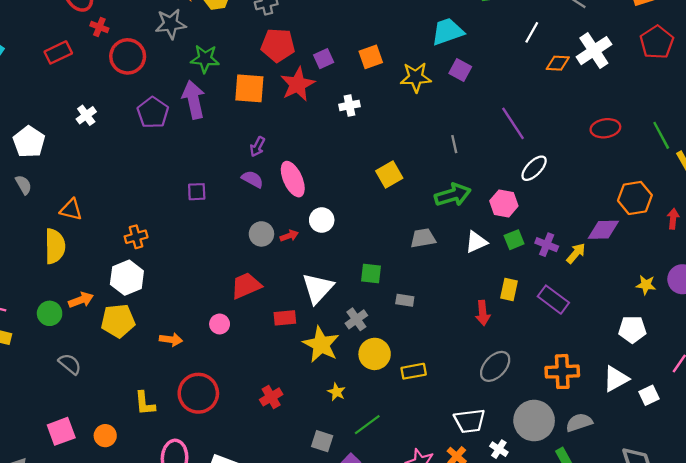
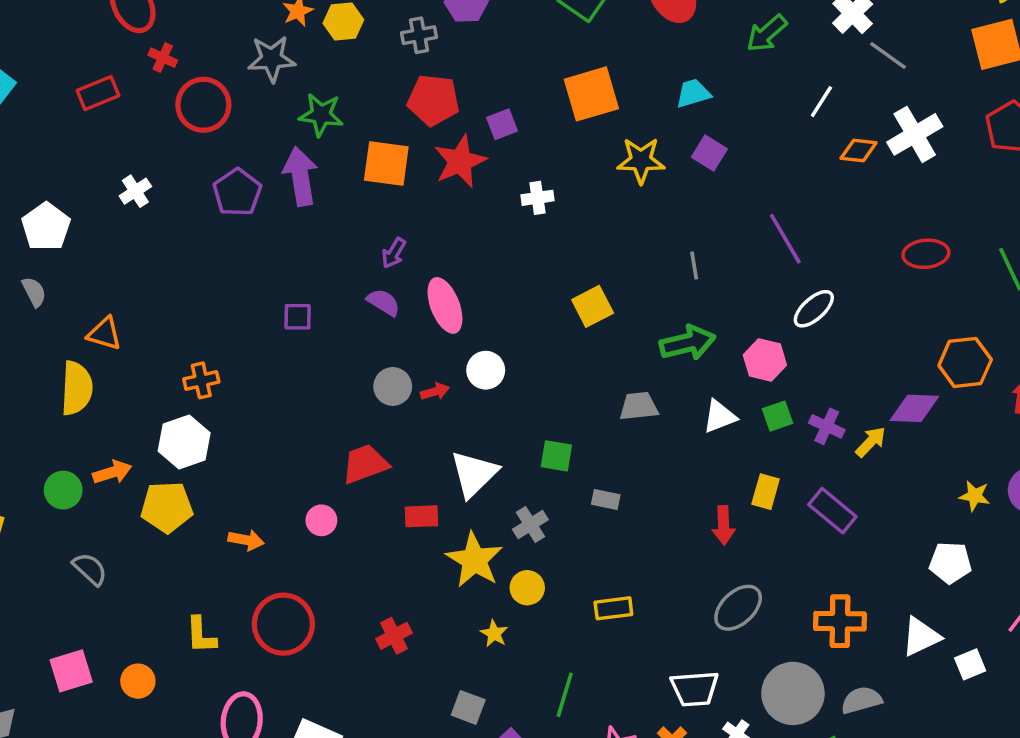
cyan trapezoid: (448, 32) -> (693, 93), size x0.7
orange square: (371, 57) -> (591, 94), moved, size x1.5
yellow circle: (375, 354) -> (527, 588), moved, size x0.7
green line: (367, 425) -> (565, 695), moved, turned -40

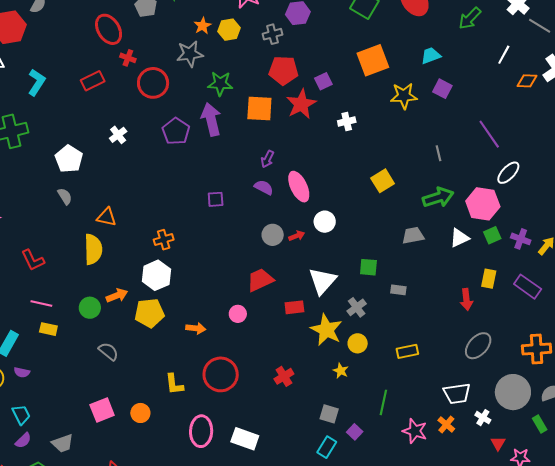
pink hexagon: (765, 360) -> (483, 204), size x1.4

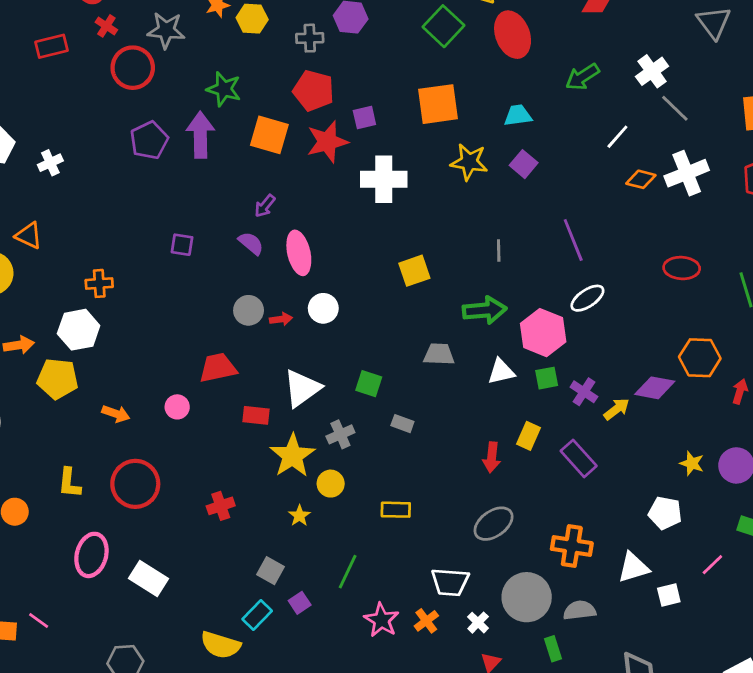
gray star: (190, 54) -> (166, 30), moved
white cross: (347, 122) -> (384, 179), size x1.8
white cross: (118, 135) -> (50, 163), moved

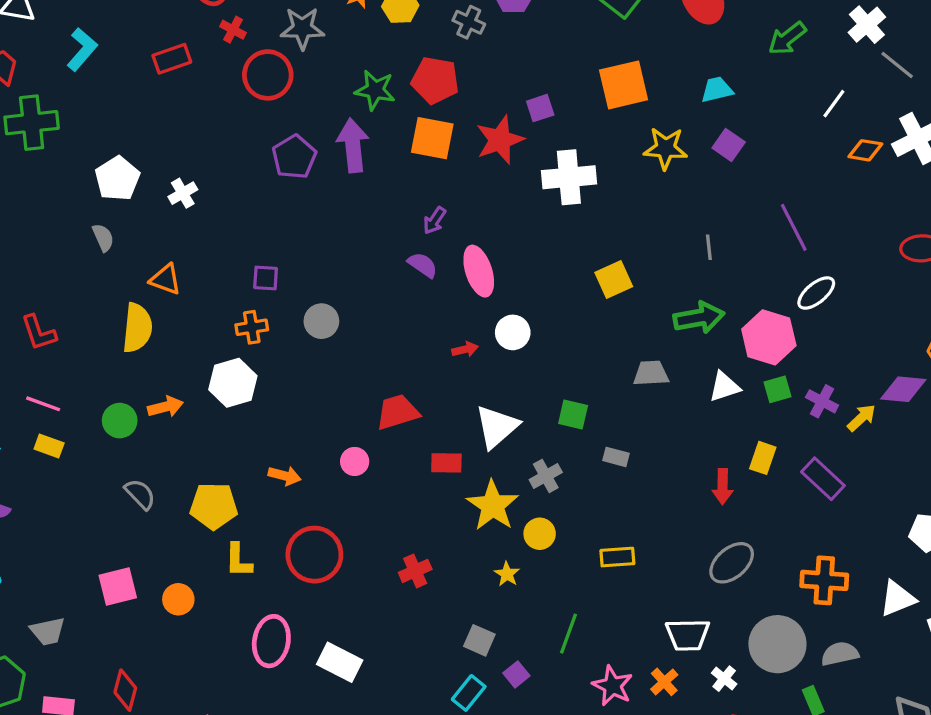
gray cross: (310, 38) -> (469, 22), turned 32
red pentagon: (314, 91) -> (435, 80), moved
purple square: (182, 245) -> (266, 278), moved
gray circle: (249, 310) -> (321, 321), moved
yellow pentagon: (58, 379) -> (214, 506), moved

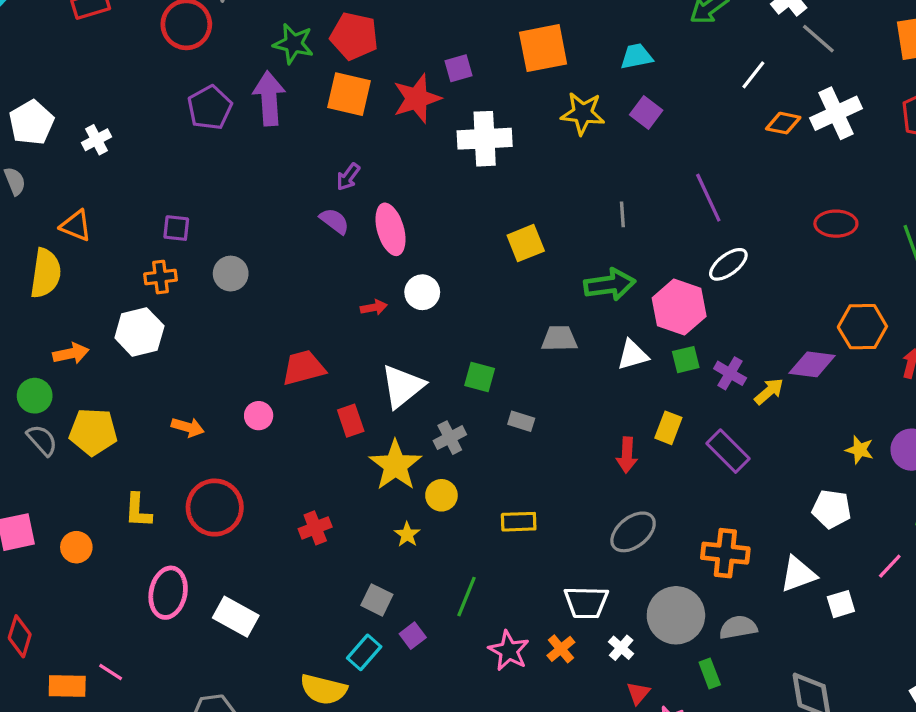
green circle: (120, 421) -> (35, 396), moved
red rectangle: (446, 463) -> (351, 421), turned 68
yellow pentagon: (214, 506) -> (93, 432), moved

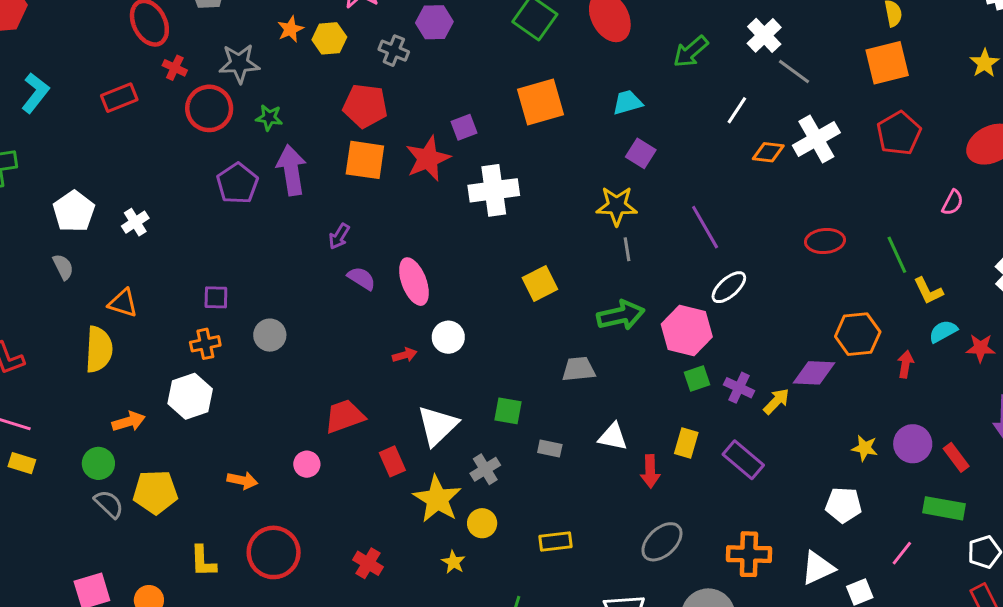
green star: (293, 44) -> (269, 118), moved, size x0.7
yellow star: (583, 113) -> (617, 206), moved
purple arrow: (348, 177) -> (339, 236), moved
white triangle: (633, 355) -> (613, 437), moved, turned 32
red cross: (315, 528) -> (368, 563), turned -32

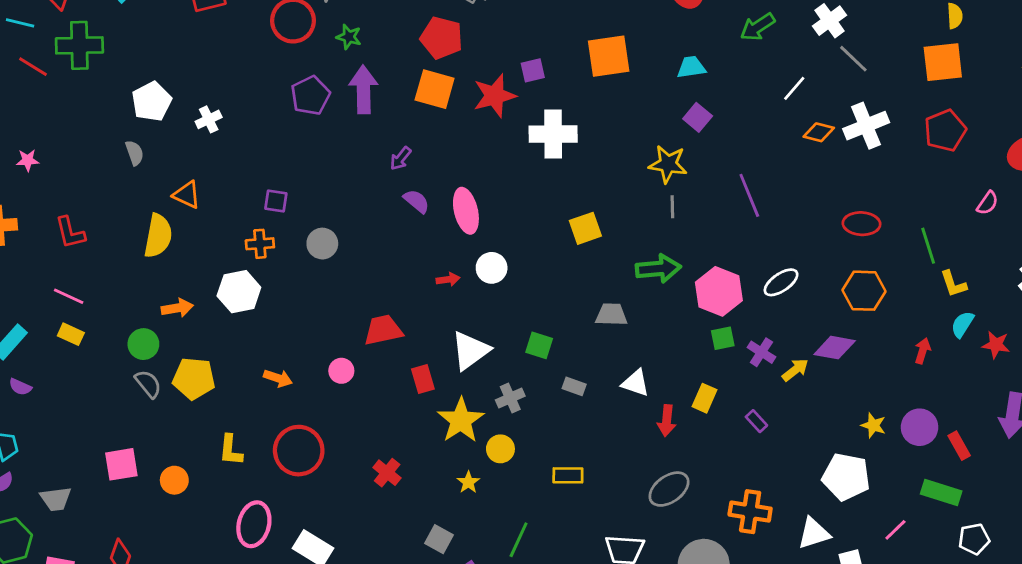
white ellipse: (729, 287) -> (781, 282), moved
cyan semicircle: (943, 331) -> (962, 324), turned -36
orange hexagon: (858, 334) -> (864, 291), moved
purple rectangle: (743, 460) -> (756, 421), size x0.6
white pentagon: (844, 505) -> (846, 477), size x1.4

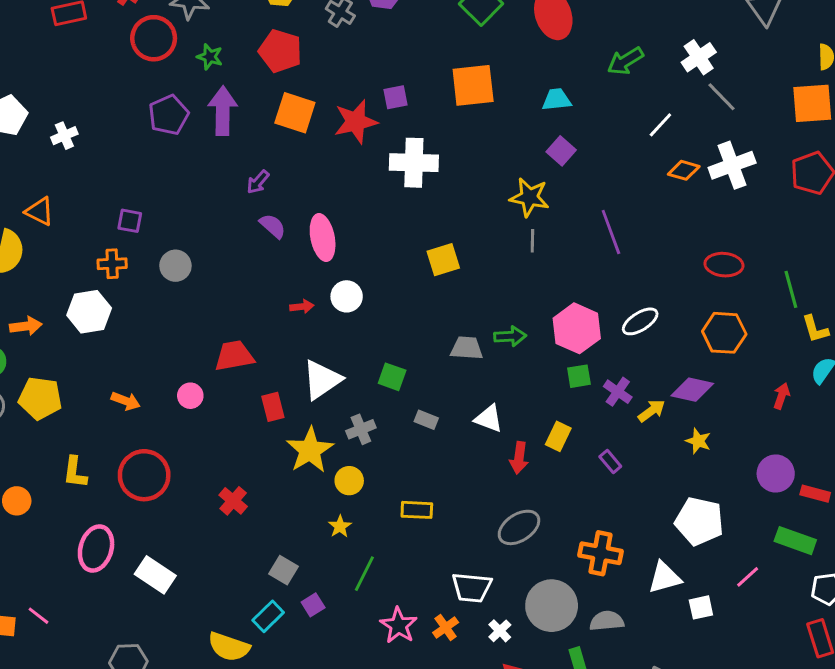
red pentagon: (441, 38) -> (280, 51), moved
green arrow: (658, 269) -> (510, 336), moved, size x0.7
yellow star: (873, 425) -> (698, 441), moved
red rectangle: (959, 446) -> (815, 494), turned -48
yellow star: (468, 482) -> (340, 526), moved

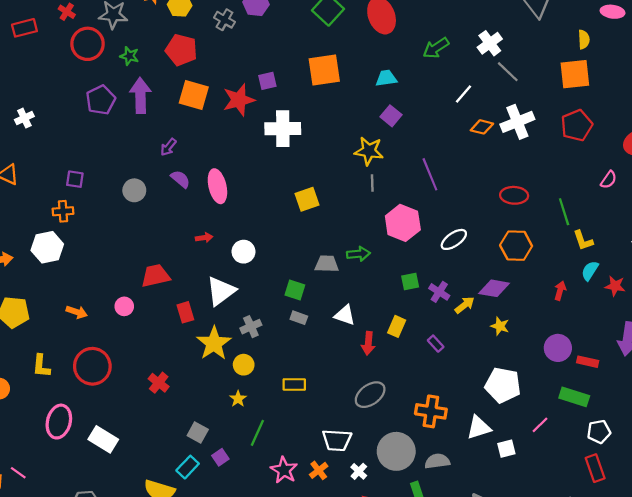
gray circle: (175, 266) -> (134, 190), moved
white circle: (347, 296) -> (244, 252), moved
pink hexagon: (577, 328) -> (403, 223), moved
green square: (392, 377) -> (295, 290), moved

